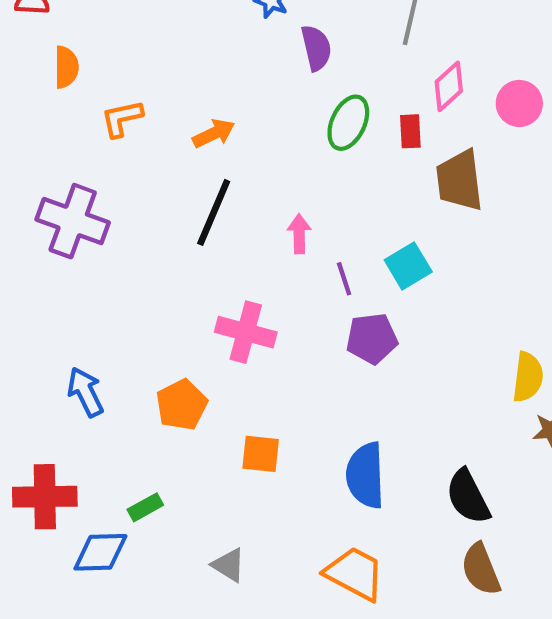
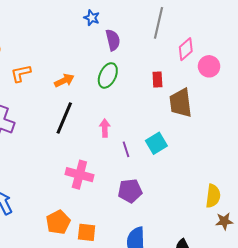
pink diamond: (449, 86) -> (186, 49), moved
green ellipse: (348, 123) -> (108, 75), moved
purple pentagon: (372, 339) -> (130, 191), moved
orange pentagon: (182, 405) -> (58, 222), moved

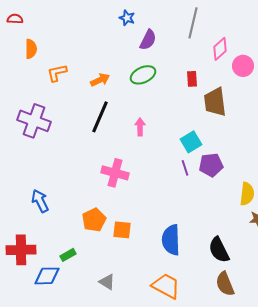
purple semicircle: (113, 40) -> (148, 40), turned 40
green ellipse: (108, 75) -> (143, 75), turned 40
purple line: (126, 149) -> (185, 168), moved
purple pentagon: (130, 191) -> (211, 165), moved

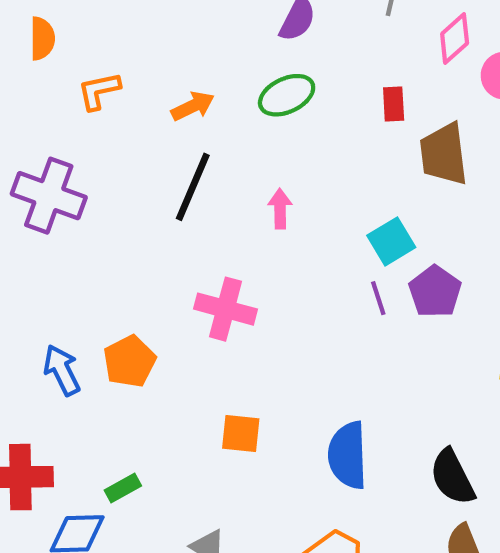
purple pentagon: (211, 165) -> (435, 292), turned -30
orange pentagon: (94, 220) -> (129, 361), moved

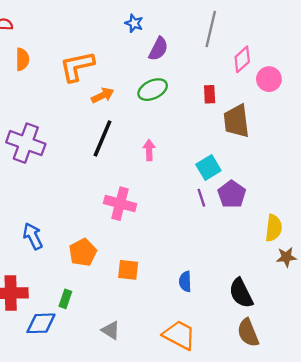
orange L-shape: (99, 91) -> (77, 66), moved, size x1.5
orange pentagon: (129, 361) -> (83, 252), moved
blue semicircle: (348, 455) -> (185, 281), size x0.6
green rectangle: (123, 488) -> (65, 299), turned -42

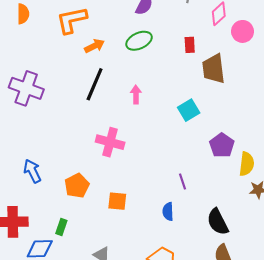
purple pentagon: (232, 194) -> (222, 145), moved
purple line: (201, 198) -> (182, 181), moved

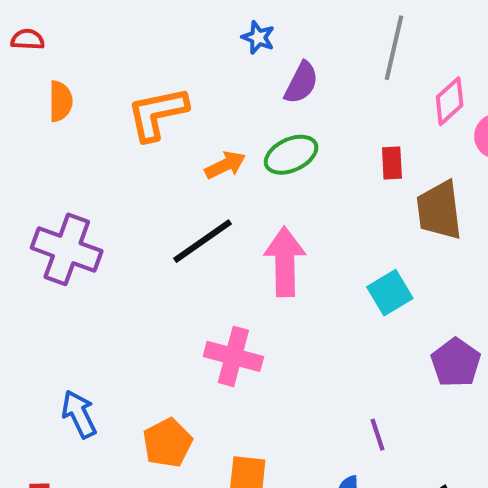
orange arrow: (95, 46) -> (225, 165), moved
black line: (95, 84) -> (203, 241), turned 32
pink arrow: (136, 95) -> (285, 262), size x1.8

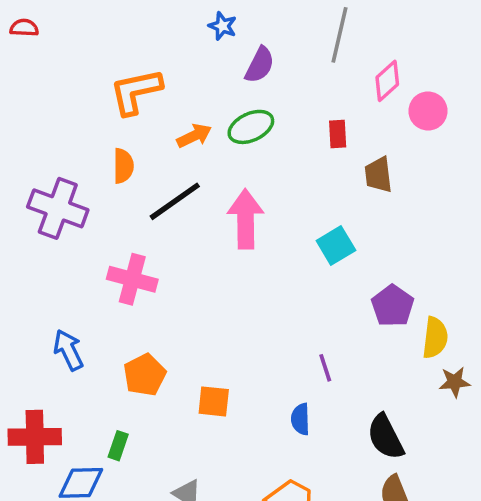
orange semicircle: (61, 101) -> (123, 166), moved
brown trapezoid: (439, 210) -> (378, 175), size x0.7
pink cross: (233, 356) -> (132, 279), moved

